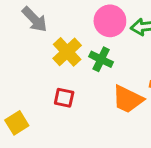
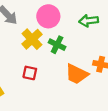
pink circle: (110, 21) -> (48, 16), moved

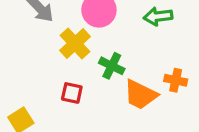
green cross: (57, 45) -> (112, 66), moved

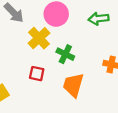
orange trapezoid: (140, 95) -> (73, 85), moved, turned 80

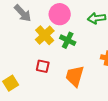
green cross: (65, 54) -> (68, 40), moved

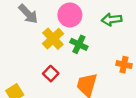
red square: (43, 66) -> (51, 74), turned 32

